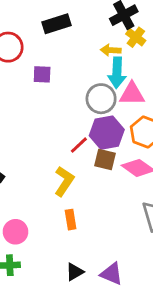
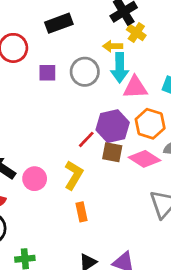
gray circle: (101, 99) -> (85, 72), moved
pink circle: (15, 232) -> (35, 179), moved

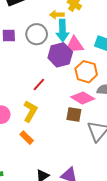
purple hexagon: (113, 126) -> (60, 55), moved
brown square: (112, 152) -> (74, 114), moved
orange rectangle: (82, 212) -> (27, 138), moved, turned -32

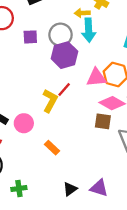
pink triangle: (74, 45) -> (96, 77), moved
purple hexagon: (60, 55) -> (65, 55), moved
yellow L-shape: (30, 111) -> (50, 101), moved

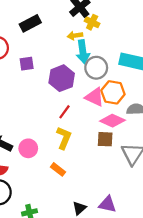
gray circle: (61, 35) -> (96, 68), moved
pink triangle: (96, 77) -> (95, 97), turned 36
yellow L-shape: (50, 101) -> (64, 138), moved

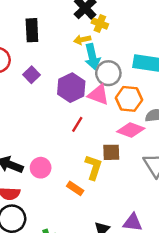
black rectangle: (30, 23) -> (32, 30), turned -60
purple square: (27, 64) -> (31, 75), turned -32
pink triangle: (95, 97) -> (98, 95), moved
yellow L-shape: (64, 138) -> (94, 167), moved
brown square: (105, 139) -> (111, 152), moved

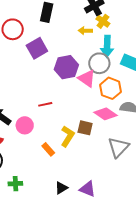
cyan arrow: (92, 57) -> (107, 46), moved
purple square: (31, 75) -> (37, 48), size x1.5
red line: (77, 124) -> (45, 104), moved, turned 32

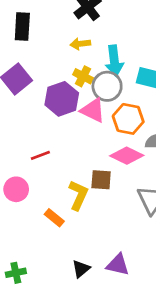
yellow cross: (103, 21) -> (83, 76), moved

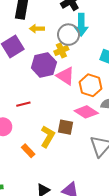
yellow arrow: (80, 44) -> (37, 29), moved
cyan arrow: (114, 61) -> (81, 25), moved
yellow cross: (83, 76) -> (61, 50), turned 32
gray circle: (107, 86) -> (69, 35), moved

